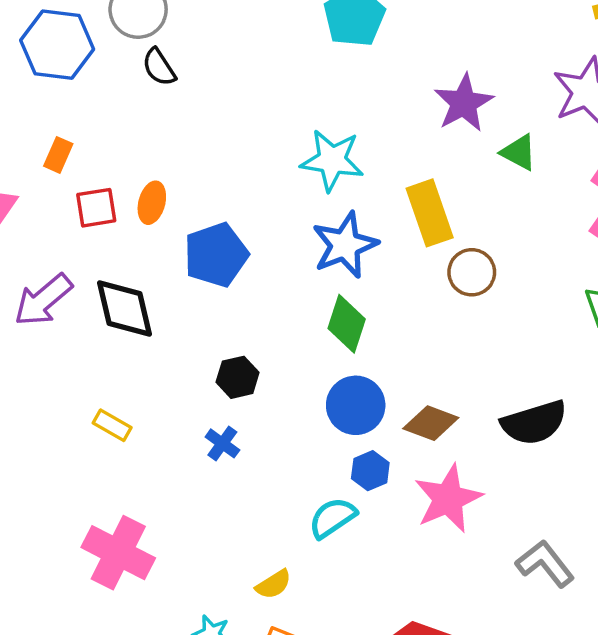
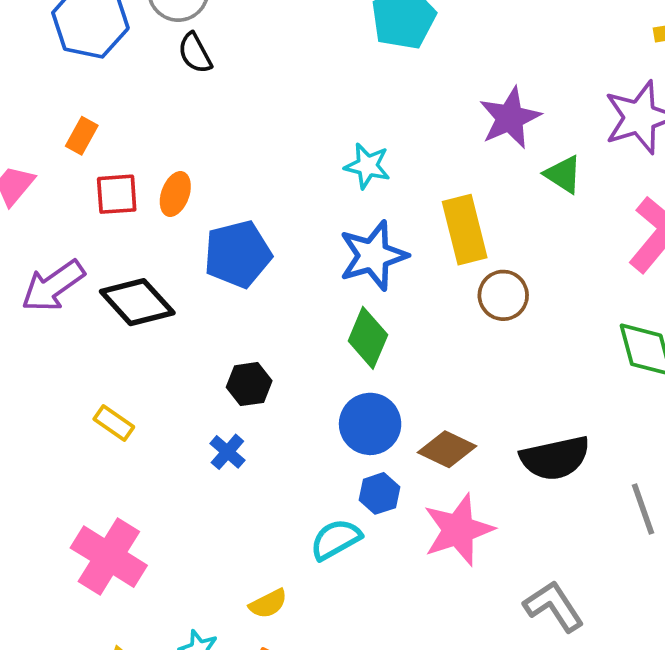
cyan star: (332, 160) -> (367, 166), size x0.7
black diamond: (124, 309) -> (137, 302), turned -34

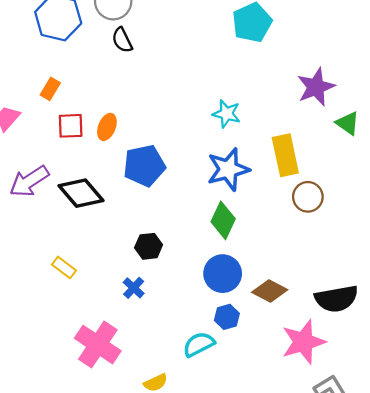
pink star: (458, 530) -> (303, 342), moved
pink cross: (109, 557) -> (98, 345), moved

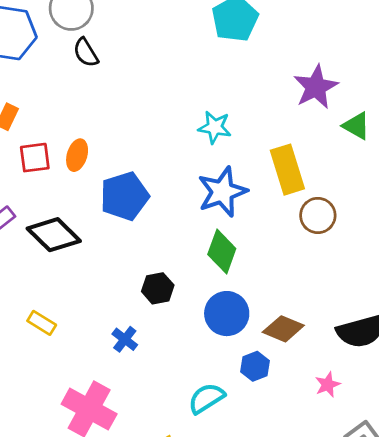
black hexagon: (149, 246) -> (158, 288), moved
blue hexagon: (227, 317) -> (255, 366), moved
pink star: (303, 342) -> (328, 385), size x0.5

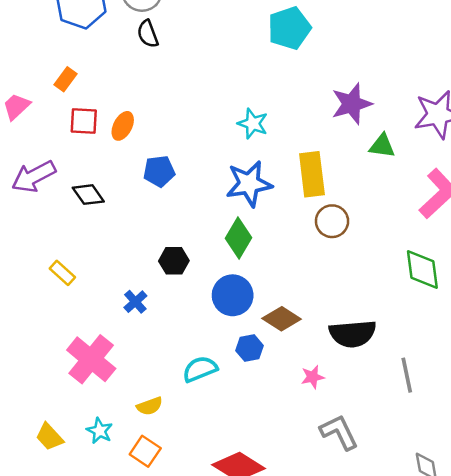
green triangle: (356, 126) -> (382, 146), turned -32
blue pentagon: (125, 196) -> (159, 171), size x0.7
black diamond: (54, 235) -> (88, 195), size x0.7

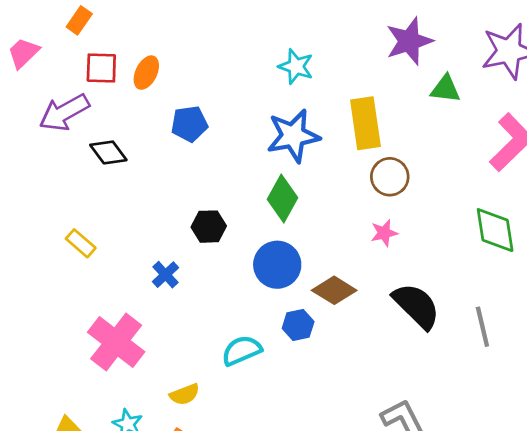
purple arrow: (34, 177) -> (64, 112), moved
black semicircle: (353, 334) -> (416, 306), turned -129
gray line: (407, 375) -> (482, 327), moved
pink star: (313, 377) -> (384, 233), moved

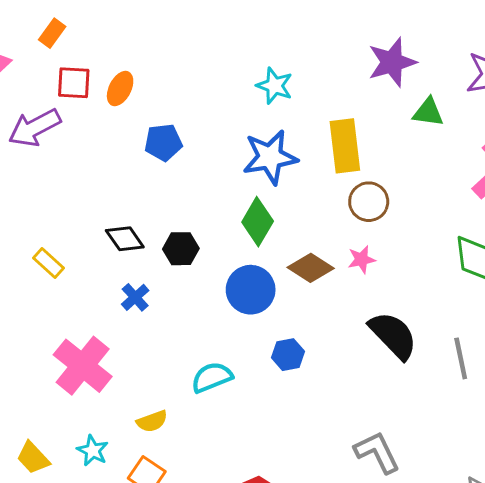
black diamond: (108, 152) -> (125, 239), moved
brown diamond: (334, 290) -> (311, 268), moved
blue hexagon: (298, 325) -> (288, 355), moved

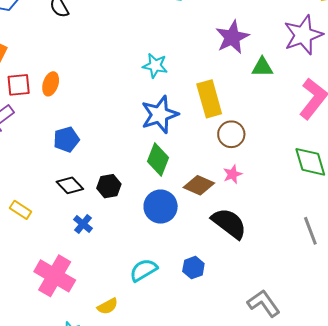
blue pentagon: (163, 142) -> (66, 139), moved
black semicircle: (393, 335) -> (229, 223), moved
blue hexagon: (288, 355) -> (193, 268), moved

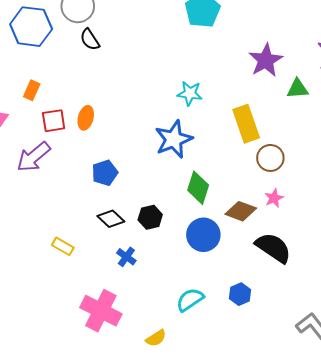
blue star: (160, 114) -> (174, 139), moved

